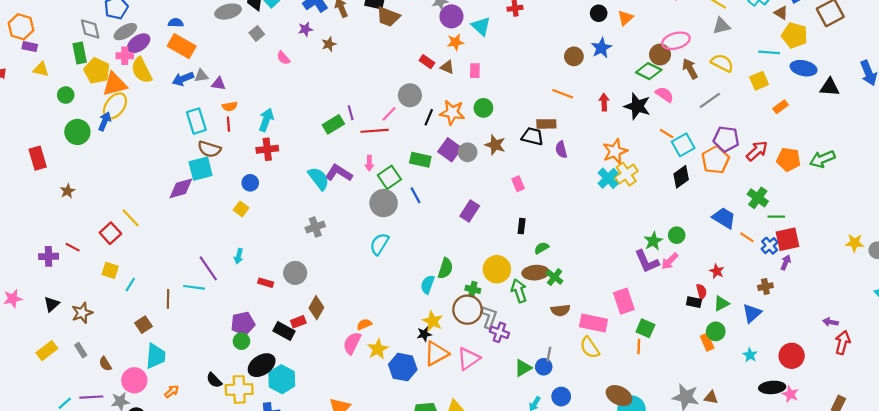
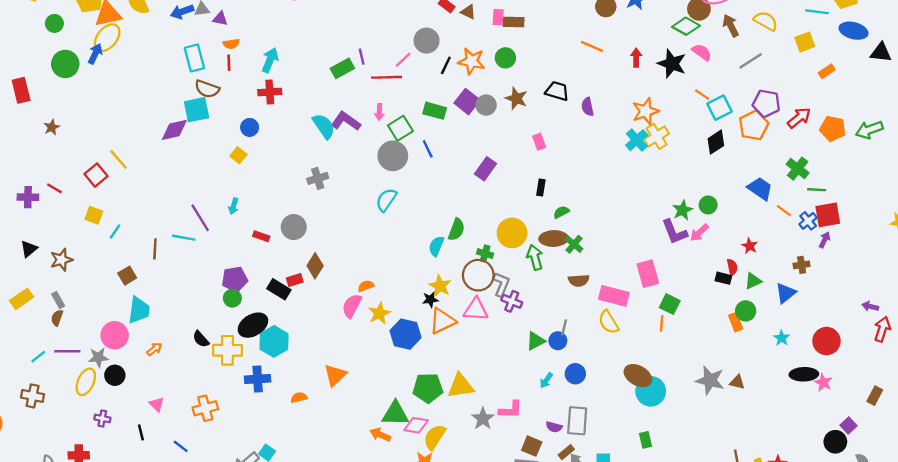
brown rectangle: (546, 124) -> (514, 22), moved
pink triangle: (468, 359) -> (476, 310), moved, turned 35
brown semicircle: (105, 364) -> (57, 318), moved, turned 48

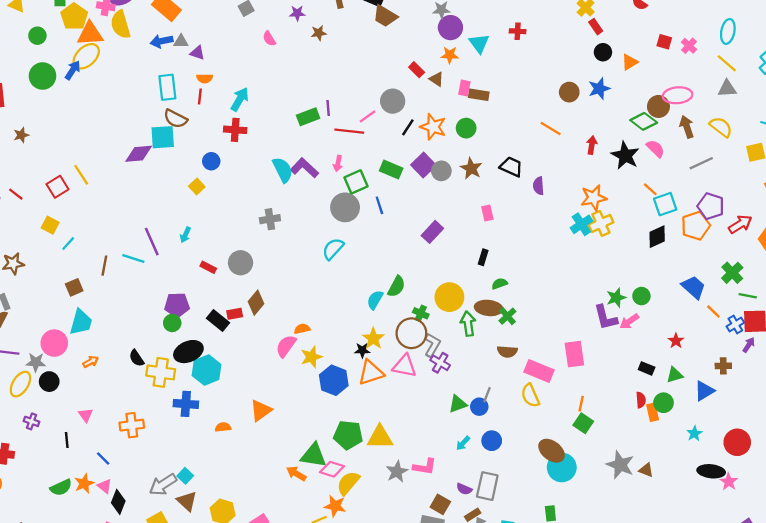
red semicircle: (732, 267) -> (641, 400), moved
green square: (670, 304) -> (583, 423), moved

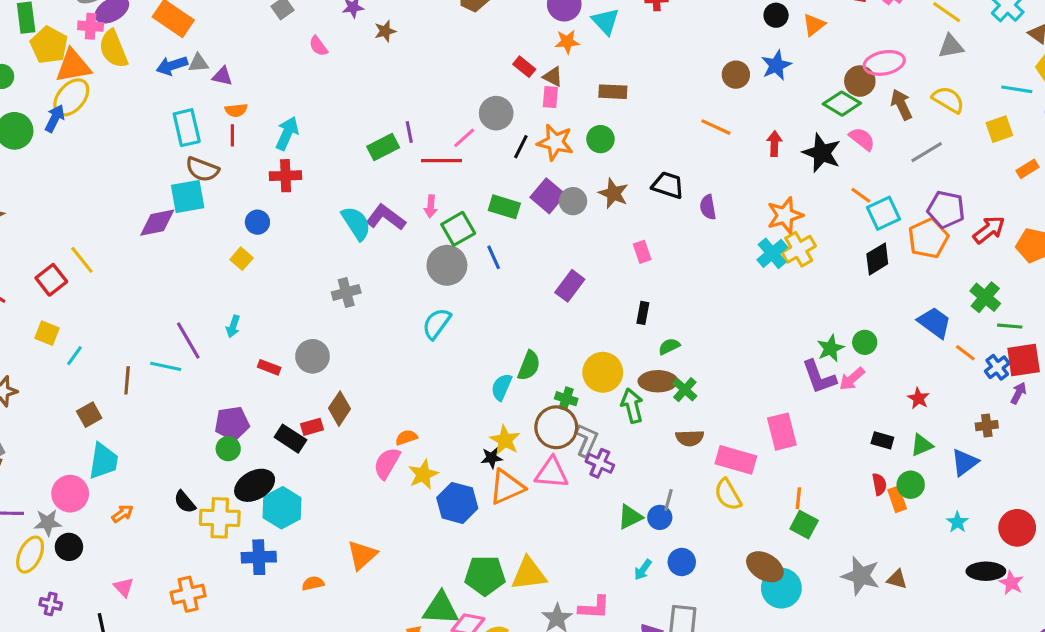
pink rectangle: (464, 88) -> (550, 97), moved

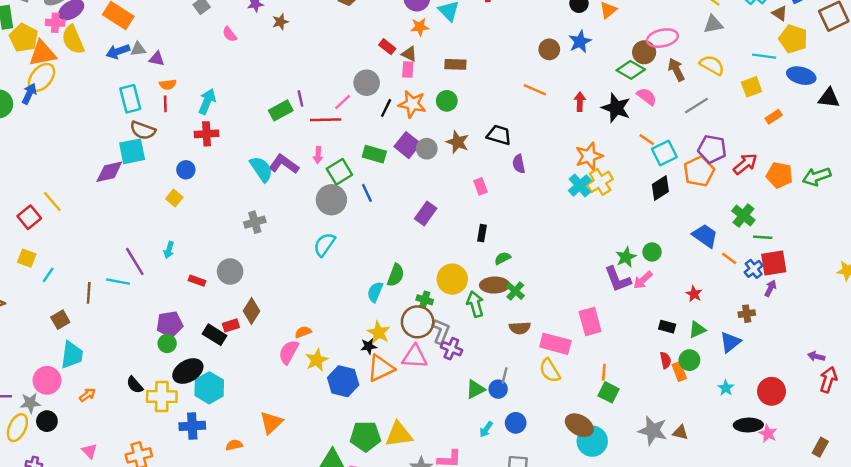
purple semicircle: (708, 207) -> (519, 164), moved

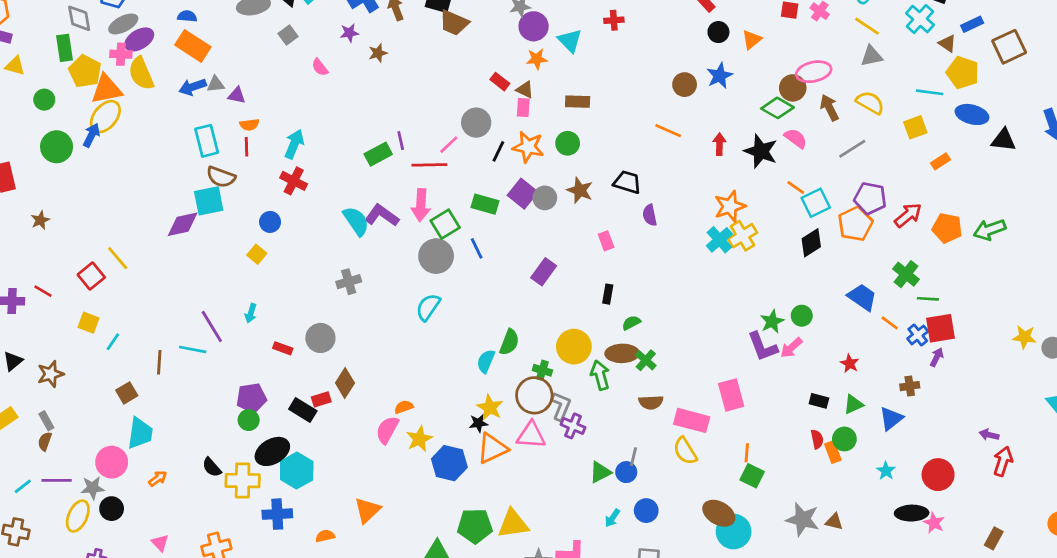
red cross: (207, 134) -> (294, 181), turned 30
pink arrow: (318, 155) -> (421, 205), size x1.6

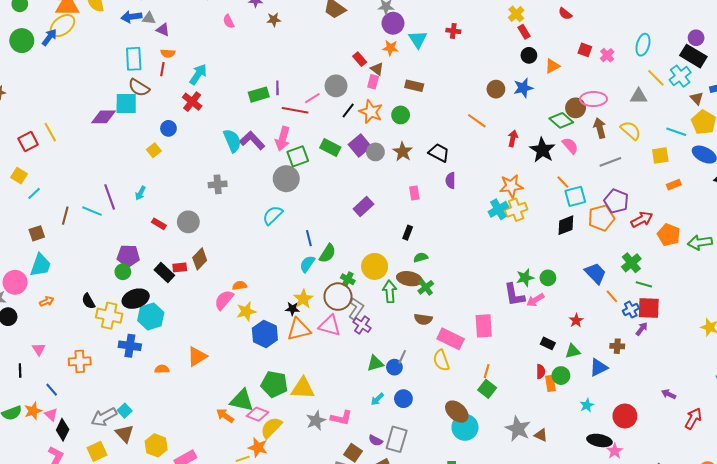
yellow line: (867, 26) -> (656, 78), moved
blue line: (477, 248) -> (309, 238), moved
red arrow: (1003, 461) -> (693, 419), moved

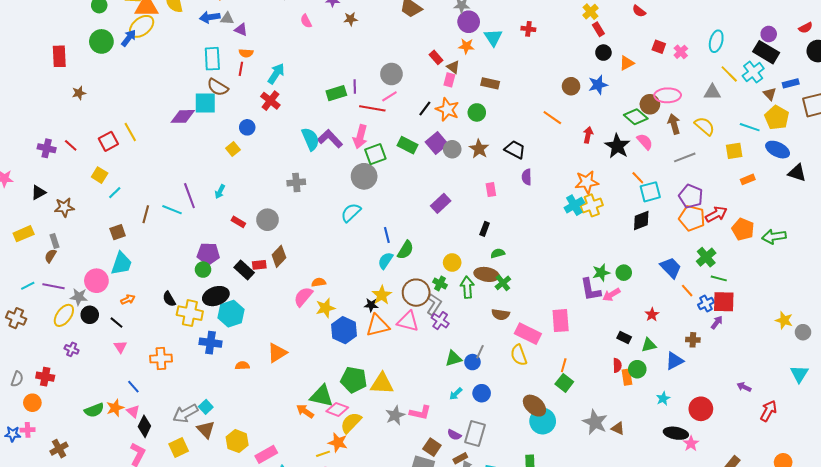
gray circle: (336, 86) -> (391, 74), moved
orange pentagon: (601, 218) -> (692, 218), moved, turned 30
yellow circle: (375, 266) -> (452, 263), size x0.7
green cross: (348, 279) -> (440, 283), moved
black line: (20, 370) -> (116, 323), moved, turned -48

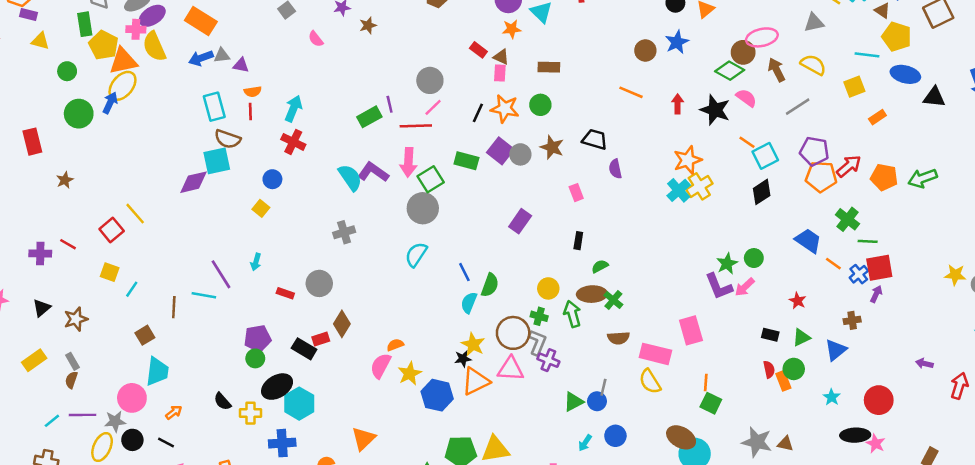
yellow cross: (190, 313) -> (250, 413), size x0.7

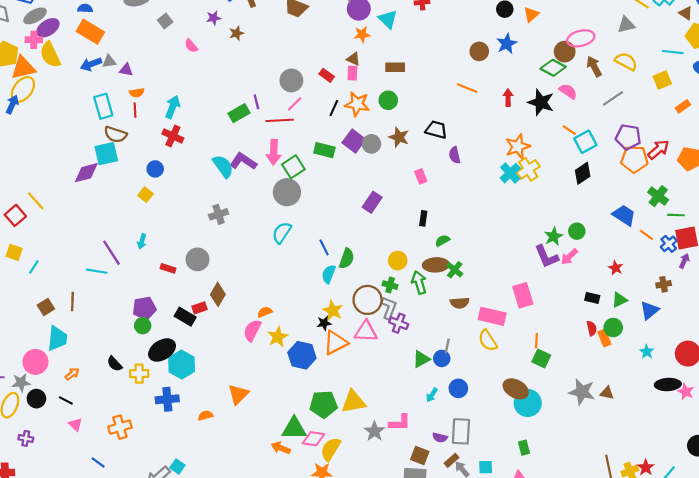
red rectangle: (478, 50) -> (327, 75), moved
brown line: (174, 307) -> (72, 301), moved

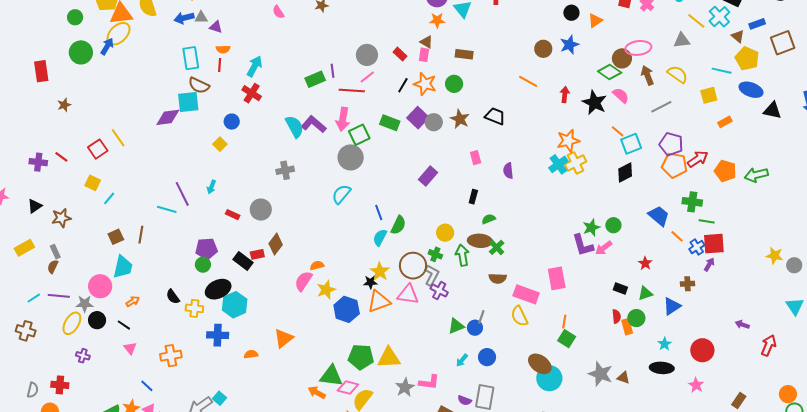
purple semicircle: (455, 155) -> (508, 171), moved
green cross: (658, 196) -> (692, 202), turned -36
black ellipse: (668, 384) -> (662, 368), moved

